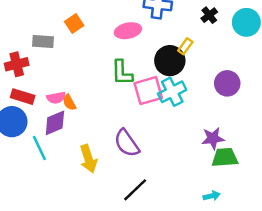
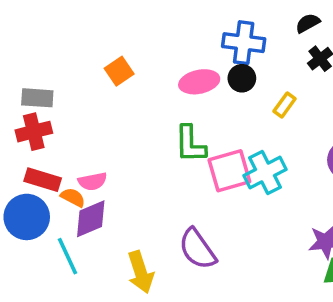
gray rectangle: (43, 41) -> (37, 98), moved
black circle: (170, 61) -> (242, 78), moved, size x0.6
orange semicircle: (69, 103) -> (73, 197), moved, turned 147

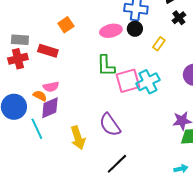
red rectangle: (43, 180) -> (48, 51), moved

